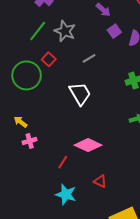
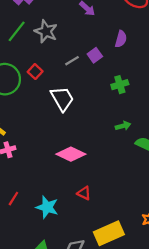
purple square: (114, 31) -> (95, 55), moved
red square: (49, 59) -> (35, 72), moved
red line: (63, 162) -> (13, 199), moved

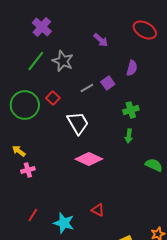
green arrow: (123, 126) -> (129, 136), moved, turned 112
pink diamond: (71, 154) -> (89, 159), moved

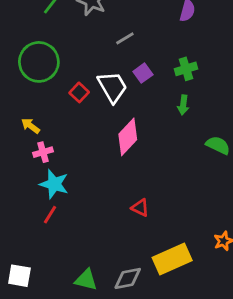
purple square: (108, 83) -> (143, 73), moved
red square: (53, 98) -> (79, 92), moved
pink diamond: (89, 159) -> (128, 137), turned -72
cyan star: (64, 223) -> (54, 184), moved

